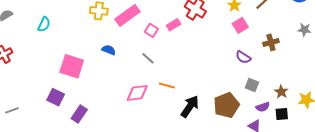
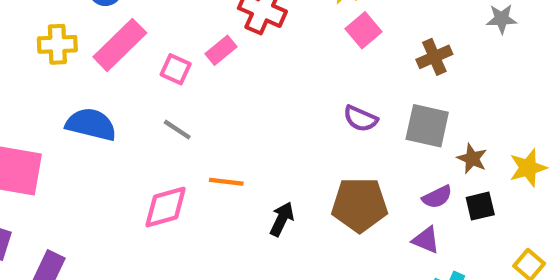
blue semicircle: (109, 50) -> (91, 124), size x1.6
purple semicircle: (243, 57) -> (360, 119), moved
gray square: (252, 85) -> (427, 126), moved, size x1.5
brown pentagon: (226, 105) -> (360, 205), turned 30
black arrow: (190, 106) -> (282, 219), size x0.7

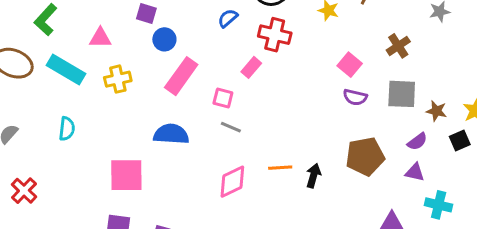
pink square: (364, 30) -> (350, 65), moved
yellow cross: (57, 44) -> (118, 79), moved
pink square: (176, 69) -> (223, 98), moved
orange line: (226, 182) -> (280, 168), moved
black square: (480, 206) -> (460, 141), moved

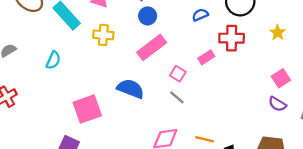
red cross: (275, 35) -> (232, 38), turned -30
pink square: (126, 175) -> (87, 109), turned -36

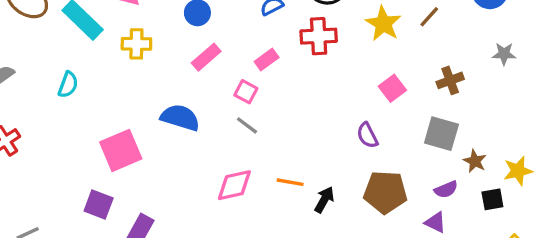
yellow star: (278, 33) -> (383, 24), size x1.5
pink rectangle: (152, 47) -> (206, 57), size x0.7
pink rectangle: (206, 57) -> (267, 59), moved
purple semicircle: (277, 104) -> (367, 135), moved, turned 36

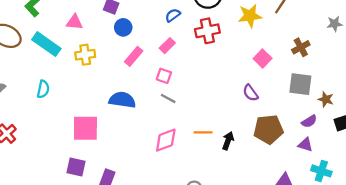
yellow star: (383, 24) -> (250, 16), turned -30
pink rectangle: (267, 59) -> (167, 46), moved
pink square: (121, 150) -> (85, 128), turned 32

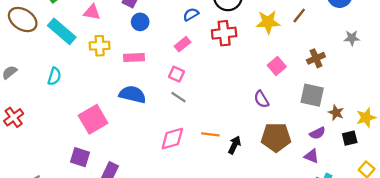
pink rectangle: (134, 56) -> (134, 58), moved, turned 42
pink square: (85, 128) -> (93, 119), turned -36

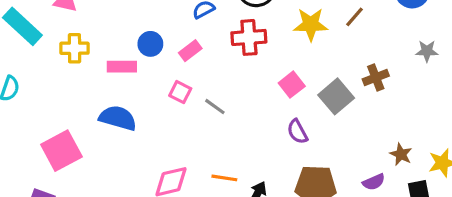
blue circle: (140, 22) -> (150, 44), moved
pink square: (277, 66) -> (292, 85), moved
gray square: (312, 95) -> (336, 96), moved, turned 35
gray line: (179, 97) -> (215, 107), moved

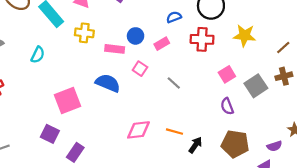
brown line: (355, 17) -> (283, 47), moved
pink square: (180, 92) -> (140, 69), moved

